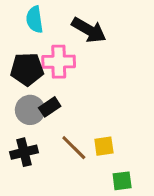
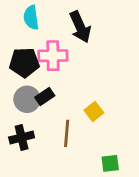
black arrow: (89, 30) -> (80, 27), turned 36
yellow square: (104, 146) -> (94, 112), moved, turned -30
brown line: (74, 148) -> (67, 133), turned 50

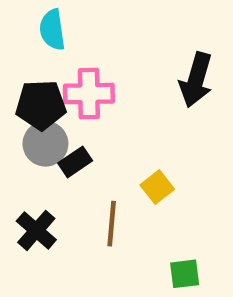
black arrow: (80, 27) -> (196, 80), moved, turned 40
gray circle: (27, 99) -> (45, 144), moved
black cross: (22, 137) -> (36, 230), turned -35

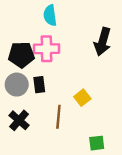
cyan semicircle: (52, 30) -> (50, 15), moved
gray circle: (45, 144) -> (17, 85), moved
black rectangle: (75, 162) -> (39, 85), turned -63

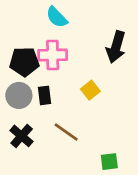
cyan semicircle: (50, 15) -> (57, 17), turned -36
yellow square: (82, 98) -> (90, 90), moved
brown line: (58, 117) -> (66, 132), turned -60

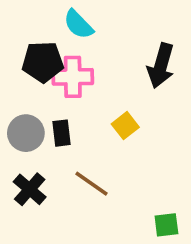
black pentagon: (24, 62) -> (43, 62), moved
green square: (109, 162) -> (166, 225), moved

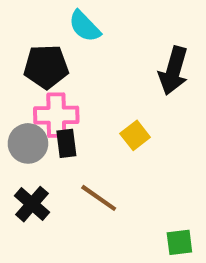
pink cross: (73, 77) -> (56, 115), moved

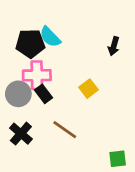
cyan semicircle: (85, 26) -> (50, 37), moved
black arrow: (173, 71) -> (114, 46), size x0.6
black rectangle: (66, 143) -> (43, 94), turned -30

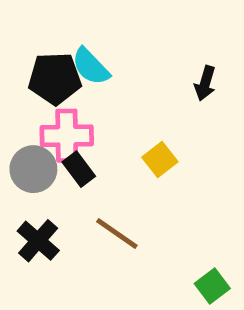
green square: (118, 159) -> (212, 286), turned -30

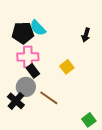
gray circle: (33, 169) -> (26, 87), moved

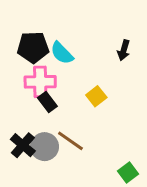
cyan semicircle: (38, 28) -> (62, 53), moved
gray circle: (26, 87) -> (45, 147), moved

